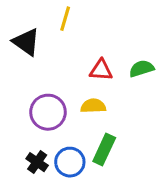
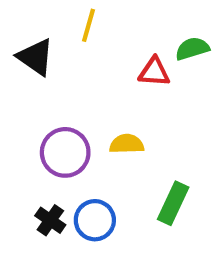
green semicircle: (142, 68) -> (192, 49), moved
red triangle: (101, 70) -> (154, 72), moved
green rectangle: (104, 150) -> (173, 203), moved

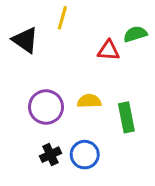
green rectangle: (173, 203) -> (126, 117), moved, turned -36
black cross: (50, 220) -> (50, 155), moved, turned 30
blue circle: (95, 220) -> (85, 155), moved

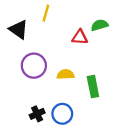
purple circle: (46, 107) -> (34, 66), moved

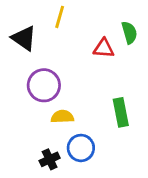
green semicircle: (100, 25) -> (129, 33), turned 91
yellow semicircle: (66, 74) -> (62, 117), moved
black cross: (37, 114) -> (50, 159), moved

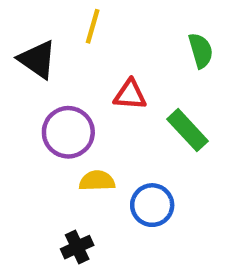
red triangle: (104, 48) -> (130, 95), moved
green rectangle: (121, 112) -> (187, 130), moved, turned -32
blue circle: (81, 148) -> (152, 205), moved

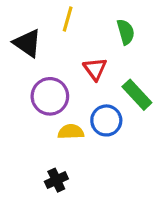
green semicircle: (201, 51) -> (126, 32), moved
red triangle: (130, 95) -> (95, 69), turned 50
blue circle: (152, 205) -> (106, 120), moved

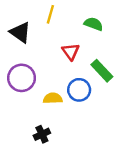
green semicircle: (126, 32) -> (93, 24), turned -54
purple circle: (50, 96) -> (22, 78), moved

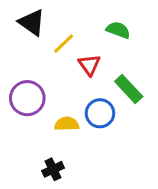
yellow line: (50, 14) -> (64, 44), moved, turned 30
black triangle: (20, 32) -> (32, 22), moved

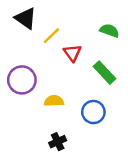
green semicircle: (118, 30) -> (109, 31), moved
blue circle: (100, 113) -> (93, 112), moved
black cross: (53, 169) -> (58, 142), moved

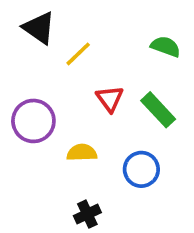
red triangle: (72, 53) -> (110, 99), moved

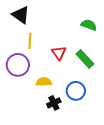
yellow line: (78, 54) -> (30, 41), moved, turned -42
black cross: (87, 214) -> (54, 103), moved

